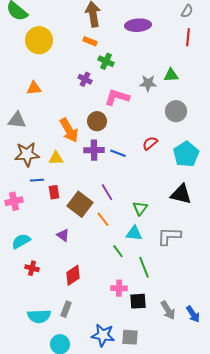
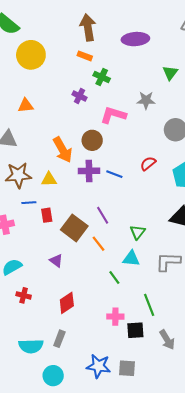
green triangle: (171, 75) -> (170, 73), moved, turned -49
green line: (144, 267) -> (149, 305), moved

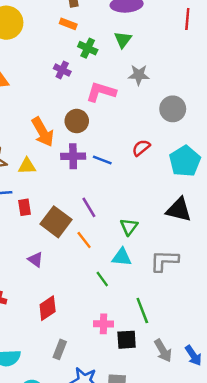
green triangle: (170, 73) -> (123, 40), moved
gray rectangle: (59, 339) -> (60, 349), moved

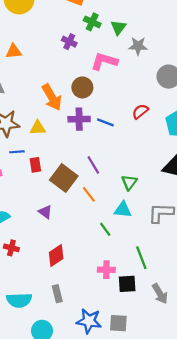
green triangle: (123, 40) -> (118, 27), moved
gray rectangle: (60, 349) -> (57, 294), moved, turned -35

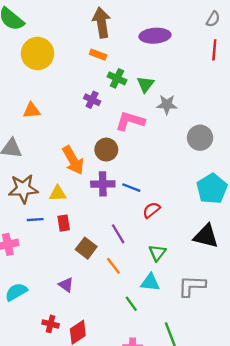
red semicircle: (140, 111) -> (151, 210), moved
red rectangle: (35, 165) -> (64, 223), moved
brown square: (64, 178) -> (86, 248), size x0.7
red cross: (11, 248) -> (51, 324), moved

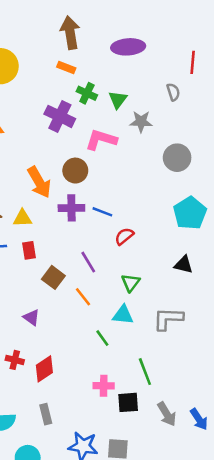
gray semicircle: (213, 19) -> (173, 92), moved, turned -49
purple cross: (92, 100) -> (60, 116), size x1.6
black triangle: (206, 236) -> (184, 265), size x0.7

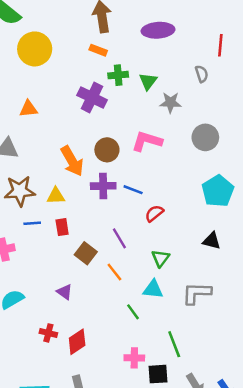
green cross: (87, 93) -> (118, 75), turned -30
pink L-shape: (101, 140) -> (147, 141), moved

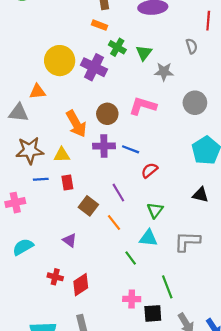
yellow circle: (35, 49) -> (60, 61), moved
green cross: (118, 75) -> (117, 47), turned 35
orange triangle: (28, 109) -> (37, 92), moved

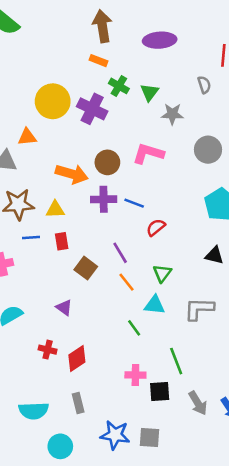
orange arrow: (76, 124) -> (72, 174), turned -44
orange line: (114, 222) -> (127, 282), moved

